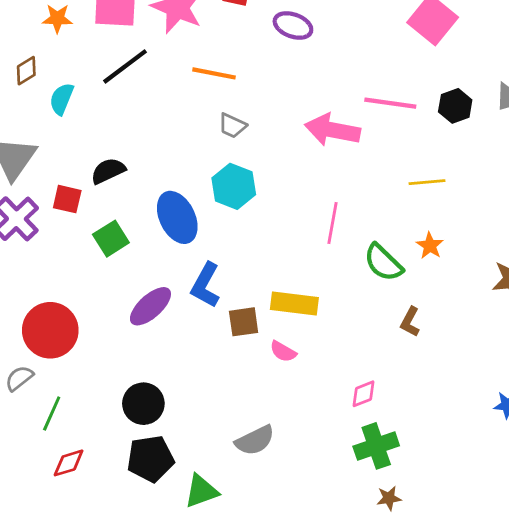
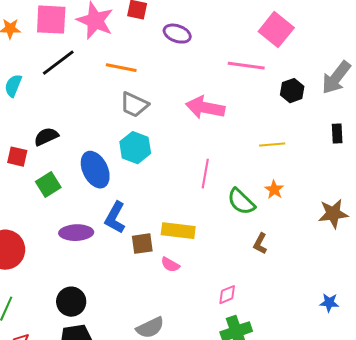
pink line: (390, 103) -> (246, 66), moved
gray trapezoid: (232, 126) -> (134, 105), size x1.4
purple ellipse: (150, 306) -> (76, 233), turned 40

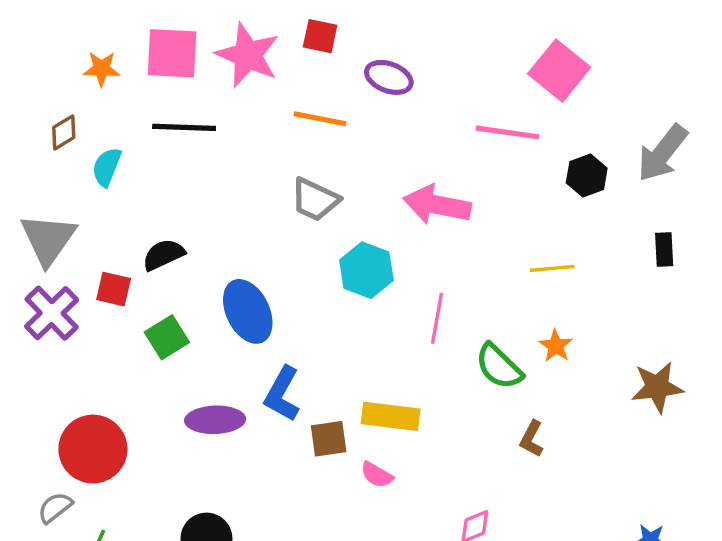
black line: (58, 63) -> (184, 127), turned 39
orange line: (121, 68) -> (320, 119), moved
cyan hexagon: (135, 148) -> (366, 270), moved

